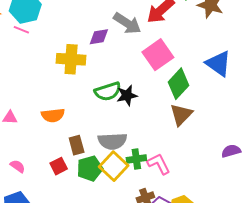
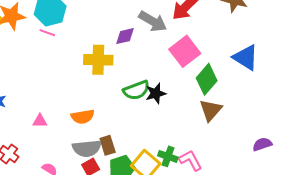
gray semicircle: (112, 141) -> (87, 148), moved
green cross: (136, 159) -> (168, 156), turned 30

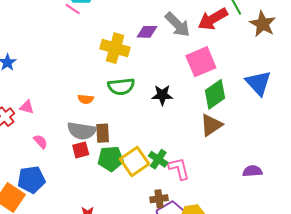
green semicircle: (136, 90) -> (121, 86), moved
orange semicircle: (83, 117) -> (86, 99), size x0.7
pink triangle: (40, 121) -> (27, 107), moved

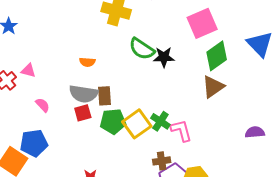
green semicircle: (121, 86) -> (142, 49), moved, turned 40

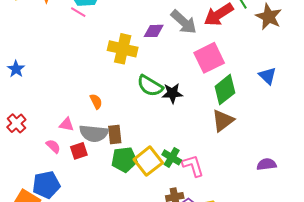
blue triangle: (260, 44) -> (268, 76), size x0.7
orange semicircle: (87, 62) -> (96, 101), turned -119
pink triangle: (28, 71) -> (67, 124), moved
red square: (83, 113) -> (79, 151), moved

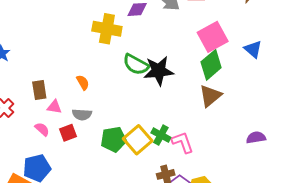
pink square: (209, 58) -> (213, 37), moved
black star: (172, 93) -> (159, 71), size x1.4
gray semicircle: (94, 133) -> (82, 114), size x0.7
brown rectangle: (115, 134) -> (39, 90), moved

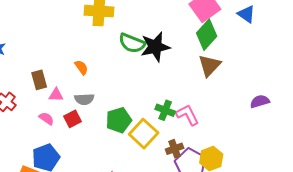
yellow square: (138, 140) -> (144, 134), moved

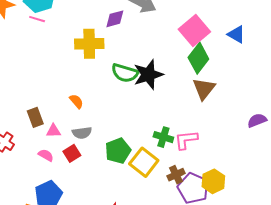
pink L-shape: (187, 115) -> (186, 140), turned -65

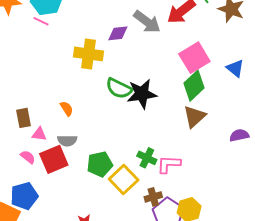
purple semicircle: (257, 120) -> (239, 135), moved
red square: (72, 153) -> (54, 159), size x1.6

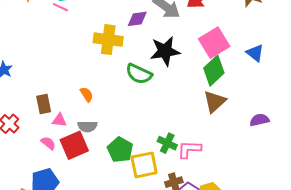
black star: (142, 94) -> (165, 51), moved
green pentagon: (100, 164) -> (120, 150), turned -30
yellow square: (124, 179) -> (144, 165), turned 32

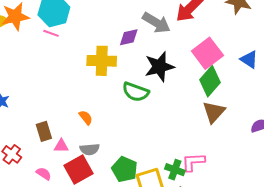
pink semicircle: (48, 143) -> (44, 174), moved
green cross: (167, 143) -> (175, 170), moved

